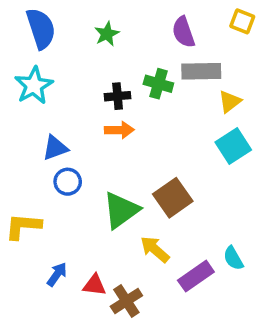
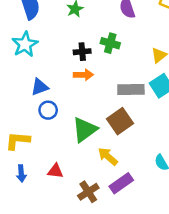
gray rectangle: (201, 71) -> (131, 89), moved
blue arrow: (57, 274) -> (21, 173), moved, turned 140
purple rectangle: (196, 276) -> (121, 183), moved
red triangle: (94, 285) -> (55, 171), moved

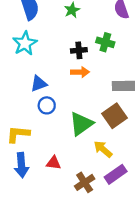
blue arrow: (21, 173) -> (21, 165), size x1.5

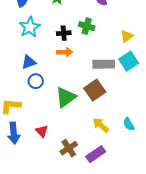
cyan star: (25, 43) -> (30, 27), moved
yellow arrow: (103, 149) -> (101, 125), moved
red triangle: (54, 163) -> (42, 131), turned 40
purple rectangle: (116, 174) -> (96, 154), moved

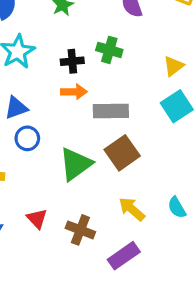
gray rectangle: (104, 64) -> (111, 111), moved
brown cross: (69, 148) -> (80, 230), moved, turned -36

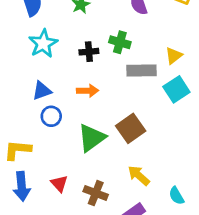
orange arrow: (74, 92) -> (88, 91), moved
gray rectangle: (111, 111) -> (141, 71), moved
cyan semicircle: (177, 207) -> (176, 196), moved

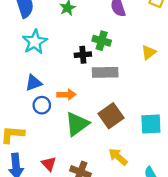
black cross: (89, 52) -> (83, 55), moved
gray rectangle: (141, 71) -> (105, 72), moved
cyan square: (176, 89) -> (151, 124), moved, turned 30
orange arrow: (88, 91) -> (66, 95), moved

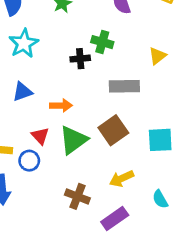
gray rectangle: (105, 72) -> (124, 86), moved
blue circle: (42, 105) -> (29, 161), moved
yellow arrow: (118, 157) -> (122, 179), turned -66
red triangle: (49, 164) -> (40, 136), moved

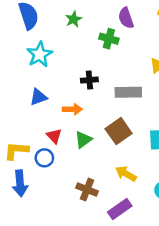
green cross: (102, 42) -> (109, 39), moved
black cross: (80, 59) -> (89, 80), moved
green triangle: (73, 140) -> (83, 140), size x0.7
yellow arrow: (122, 179) -> (126, 174), turned 55

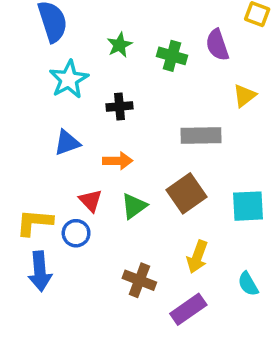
purple semicircle: (126, 18) -> (217, 45), moved
green star: (74, 19) -> (119, 45), moved
black cross: (89, 80) -> (119, 106), moved
yellow arrow: (126, 174) -> (197, 257), turned -100

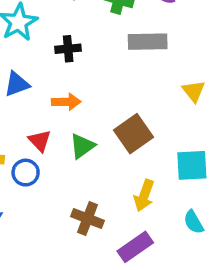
yellow triangle: (244, 96) -> (194, 91), moved, turned -30
gray rectangle: (201, 135) -> (148, 42), moved
cyan square: (248, 206) -> (192, 165), moved

